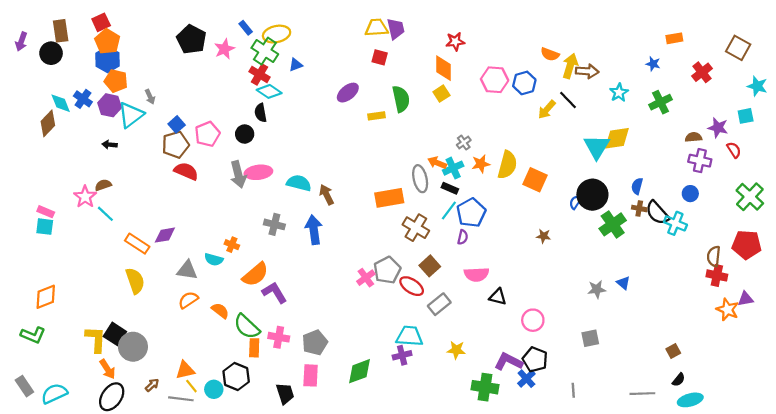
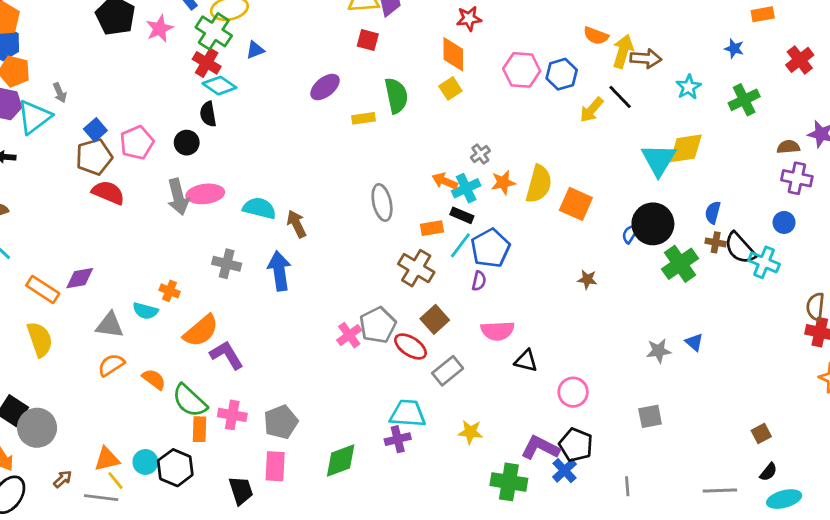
gray ellipse: (420, 179) -> (382, 202), moved
orange rectangle: (389, 198) -> (432, 228), moved, size x0.6
cyan circle: (214, 389) -> (145, 462), moved

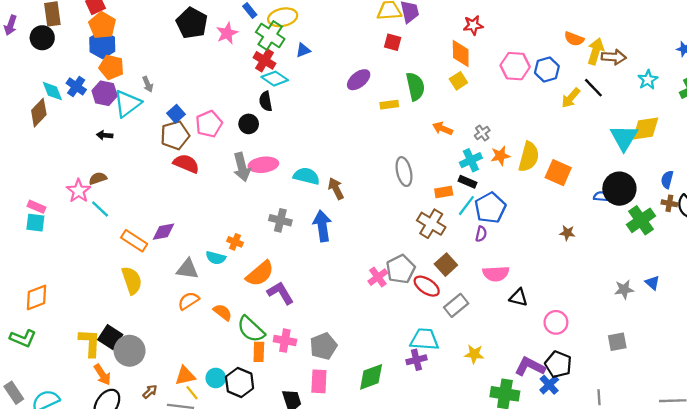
orange arrow: (445, 181) -> (443, 128), moved
blue semicircle: (630, 234) -> (601, 197), turned 63

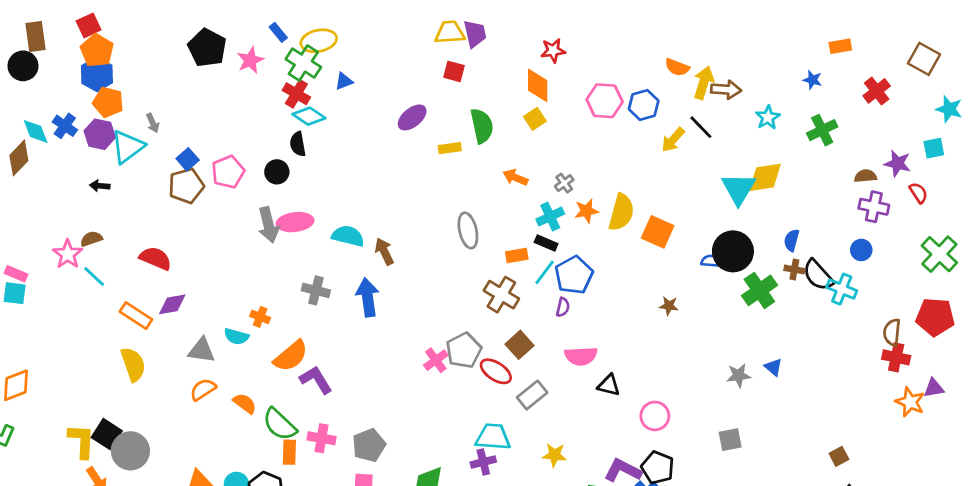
red semicircle: (186, 164) -> (156, 258), moved

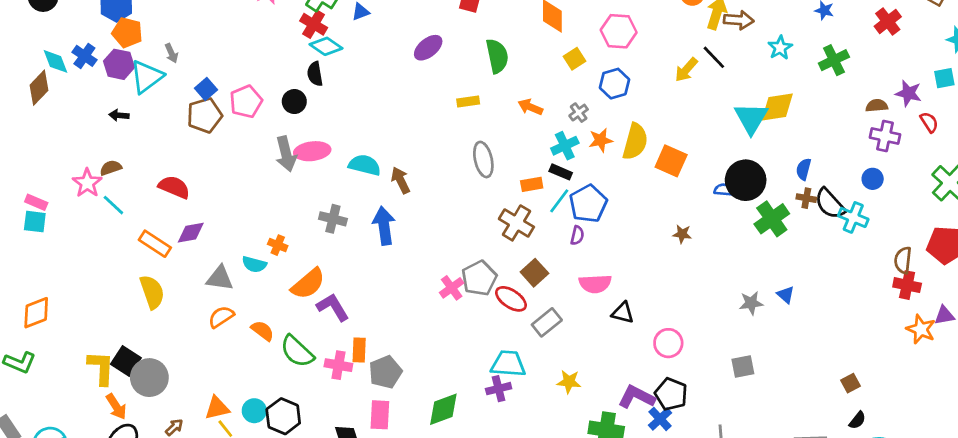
blue hexagon: (644, 105) -> (614, 84), moved
yellow square: (535, 119) -> (574, 59), moved
yellow rectangle: (450, 148) -> (468, 102), moved
orange rectangle: (289, 452) -> (359, 350), moved

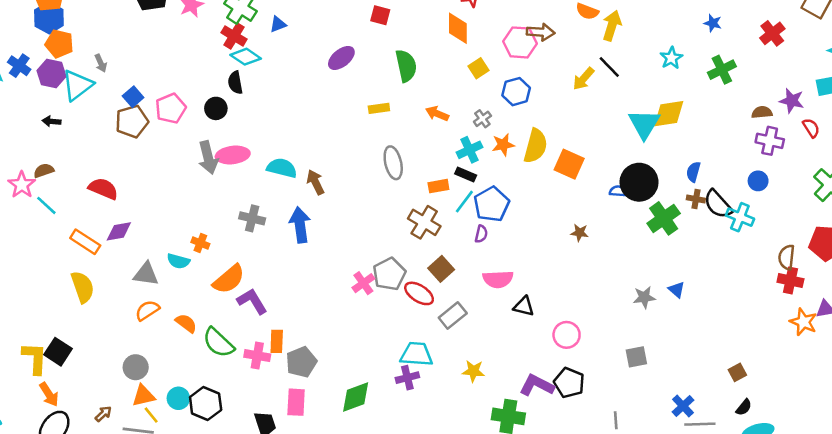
brown arrow: (739, 20) -> (541, 32), moved
gray circle: (149, 378) -> (136, 367), moved, size x0.7
blue cross: (660, 419) -> (683, 406), moved

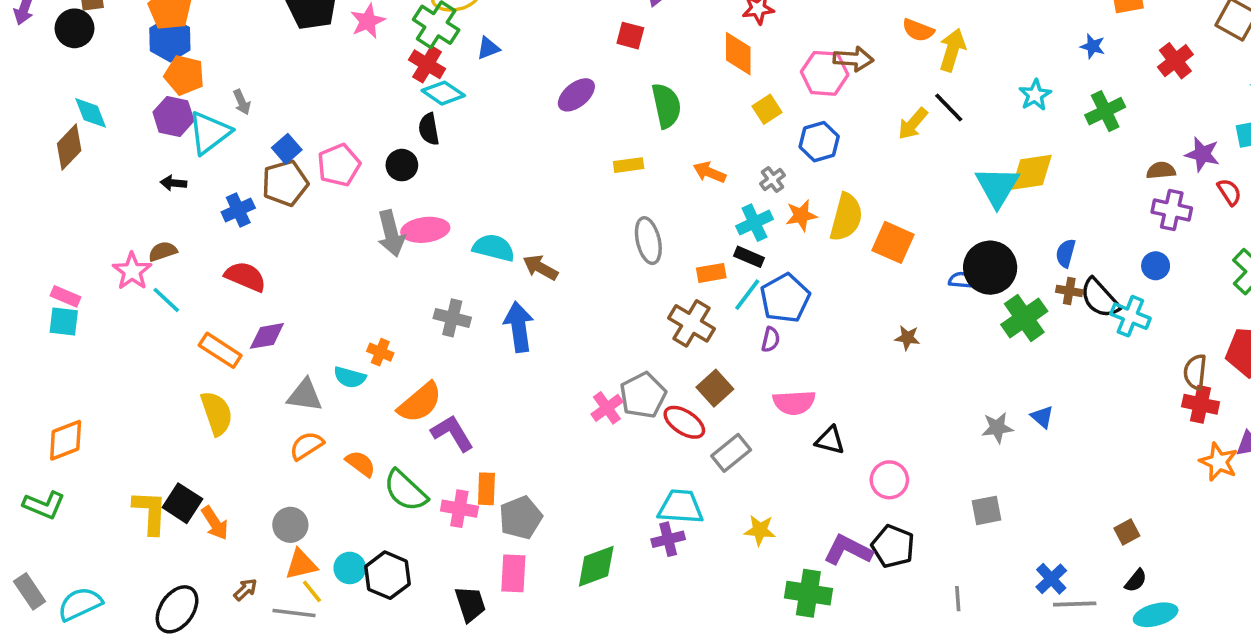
blue cross: (19, 66) -> (238, 210), moved, turned 30
brown arrow: (316, 182) -> (540, 268), turned -35
orange arrow: (49, 394) -> (215, 523), moved

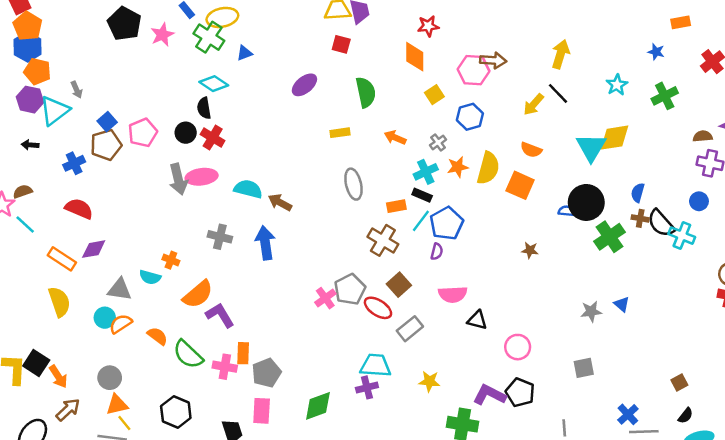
orange semicircle: (918, 30) -> (531, 150), moved
red cross: (427, 64) -> (213, 138), moved
cyan circle: (350, 568) -> (105, 318), moved
brown arrow: (245, 590) -> (68, 410), moved, size x1.5

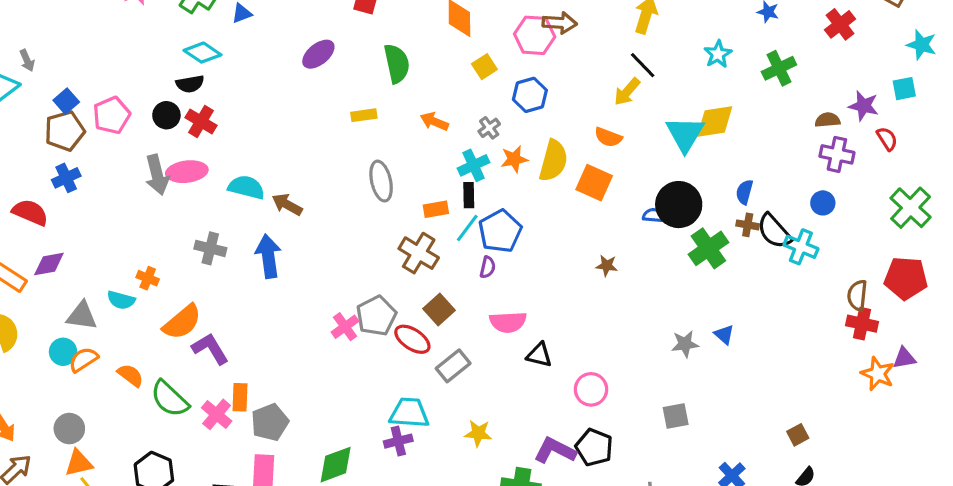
yellow arrow: (534, 104) -> (627, 92), moved
black semicircle: (204, 108) -> (190, 84), turned -90
blue cross: (74, 163) -> (66, 178), moved
black rectangle: (422, 195) -> (469, 195), turned 66
pink cross: (225, 367) -> (217, 414), turned 30

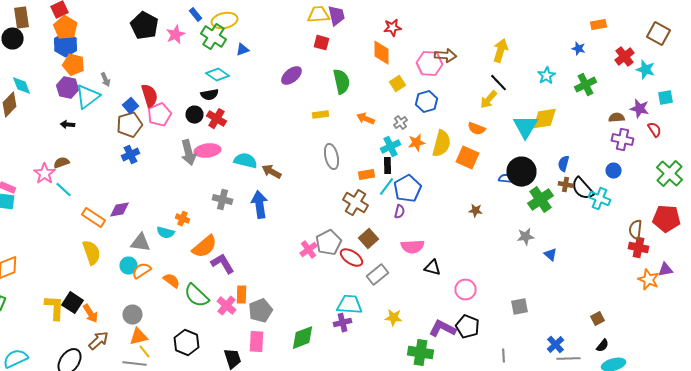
cyan star: (922, 45) -> (646, 70), moved
red semicircle: (30, 212) -> (150, 96), moved, turned 50
gray star: (685, 344) -> (526, 237), moved

